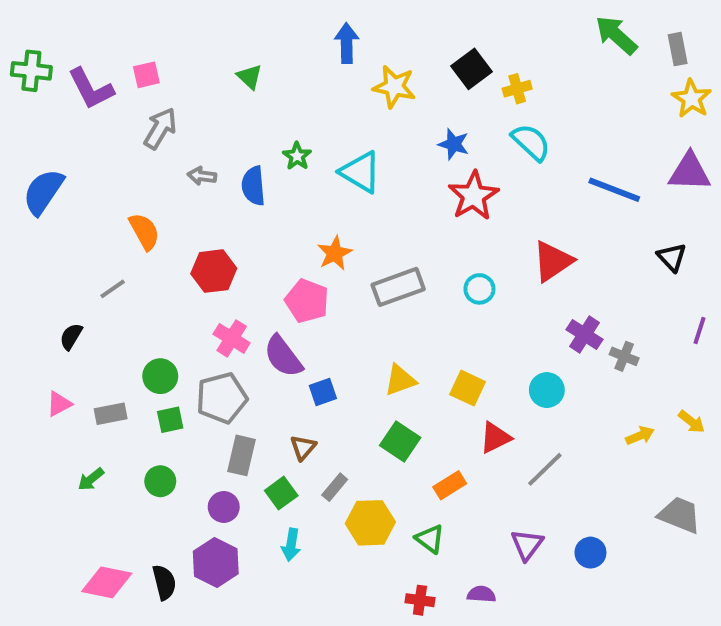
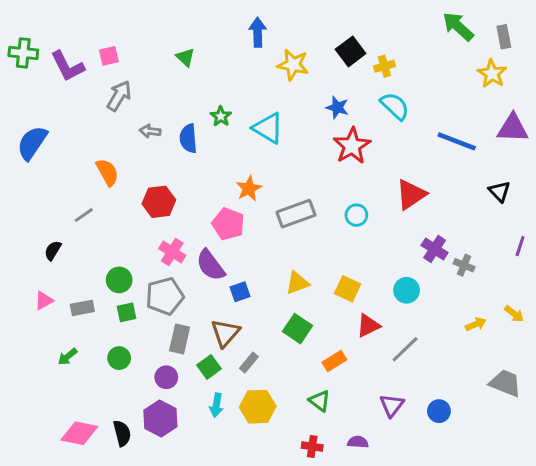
yellow star: (692, 99) -> (492, 74), moved
brown triangle: (303, 448) -> (225, 333), size x1.5
yellow hexagon: (370, 523) -> (258, 407), moved

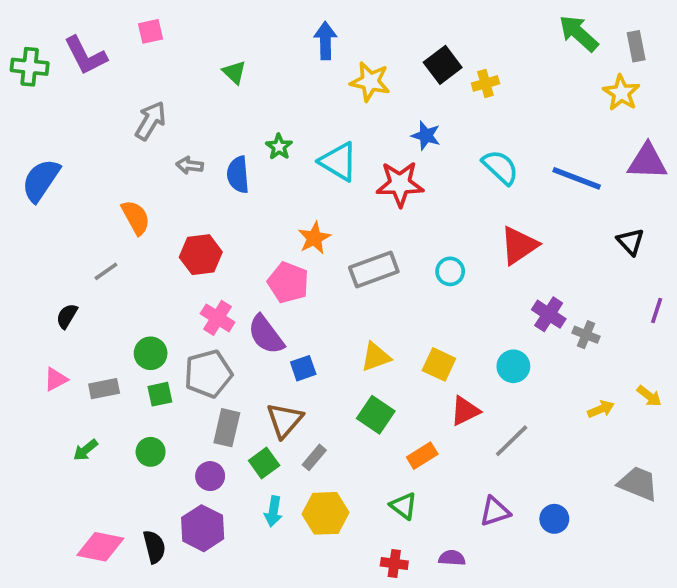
pink square: (109, 56) -> (151, 31), moved
purple L-shape: (68, 66) -> (85, 56), moved
cyan semicircle: (395, 106) -> (500, 167), moved
red star: (352, 146) -> (400, 184), moved, turned 30
purple triangle: (392, 405) -> (495, 511), turned 35

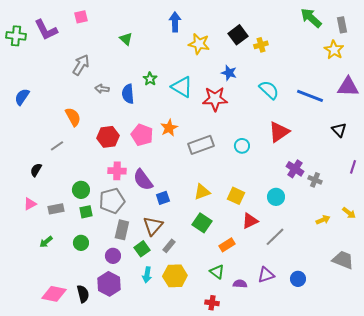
blue semicircle: (41, 180) -> (22, 97), size x0.7
pink pentagon: (288, 283) -> (142, 135), moved
pink cross: (218, 318) -> (117, 171), turned -30
purple semicircle: (452, 558) -> (240, 284), moved

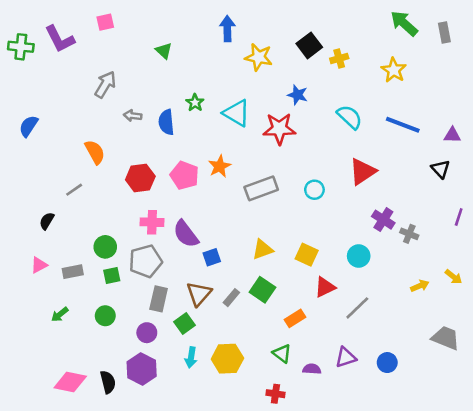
yellow star: (334, 50) -> (394, 70), moved
purple triangle: (348, 87) -> (452, 135), moved, size x0.6
gray rectangle: (169, 246) -> (231, 298), moved

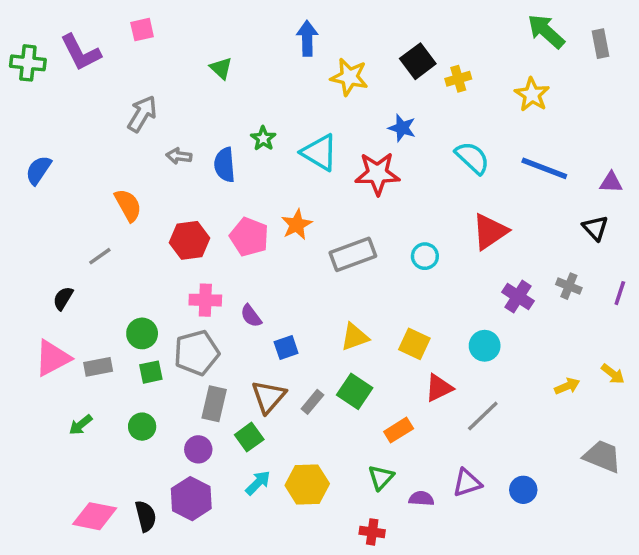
purple semicircle: (186, 234) -> (251, 316), size x0.6
gray cross: (409, 234) -> (569, 286), moved
pink triangle: (39, 265) -> (52, 358), size x1.6
green triangle: (282, 353) -> (381, 477), turned 36
cyan arrow: (191, 357) -> (258, 483), turned -144

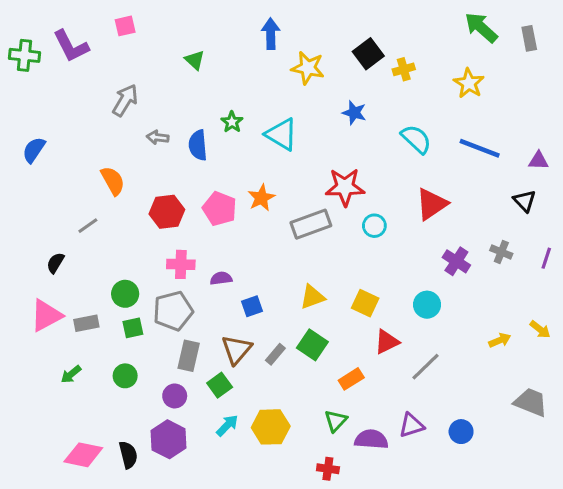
red star: (377, 174) -> (345, 187), moved
purple semicircle: (251, 316) -> (221, 278), turned 120
purple semicircle: (421, 499) -> (371, 439), size x1.5

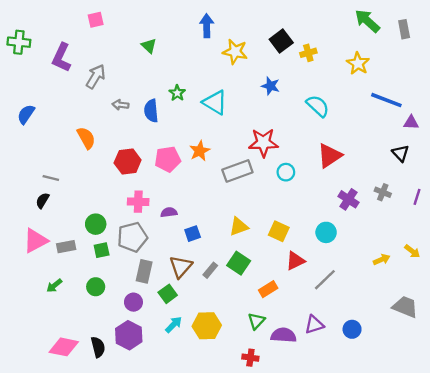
purple L-shape: (71, 46) -> (61, 58), moved, turned 52
blue line: (480, 148) -> (386, 100), moved
pink pentagon: (220, 209) -> (168, 159), turned -30
gray line: (88, 226) -> (51, 178), moved, turned 49

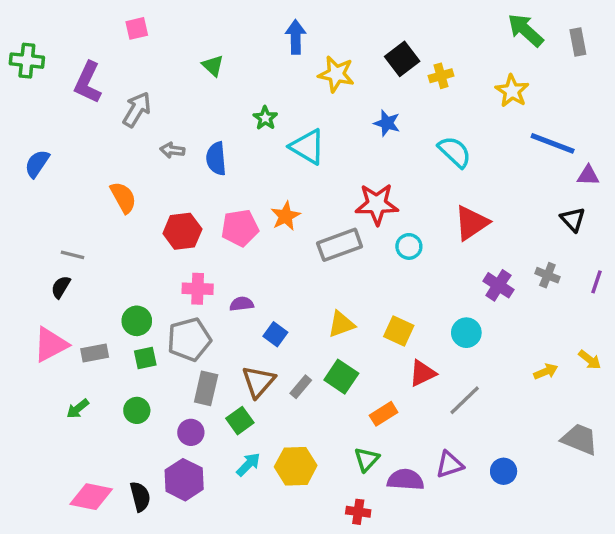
green star: (177, 93) -> (265, 118), moved
blue square: (193, 234) -> (275, 334), turned -35

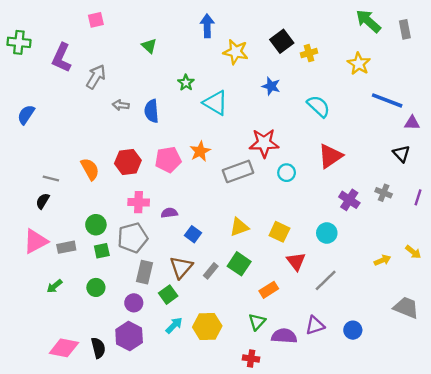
orange semicircle: (123, 197) -> (90, 169), moved
red triangle: (422, 373) -> (296, 261), turned -42

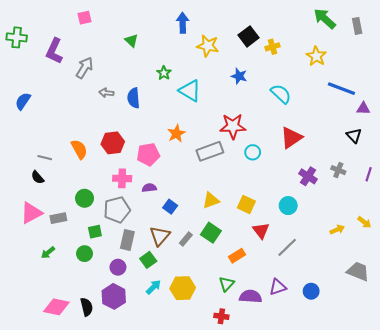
pink pentagon: (168, 160) -> (148, 154), moved
black semicircle: (43, 201) -> (38, 177), turned -72
green square: (102, 251) -> (95, 232), moved

